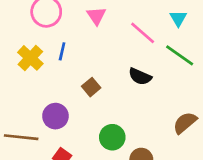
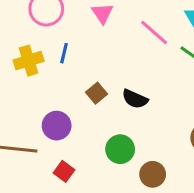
yellow cross: (30, 58) -> (29, 61), turned 30
black semicircle: (140, 76) -> (135, 99), moved

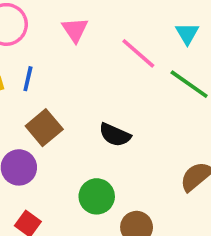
brown square: (96, 93) -> (44, 128), moved, size x1.4

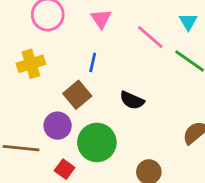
blue line: (28, 79) -> (93, 62), moved
green circle: (97, 196) -> (97, 142), moved, size x1.4

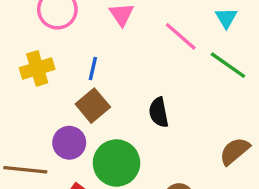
blue line: (93, 62) -> (93, 68), moved
black semicircle: (132, 100) -> (159, 112), turned 55

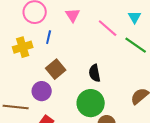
blue line: (93, 68) -> (49, 37), moved
green circle: (116, 163) -> (91, 103), moved

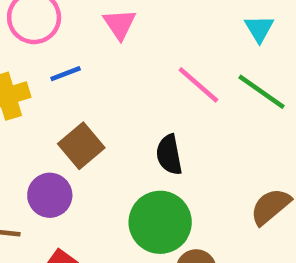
pink line: (108, 28) -> (198, 85), moved
blue line: (49, 37) -> (66, 74), turned 56

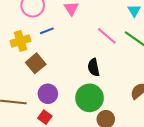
brown square: (81, 146) -> (36, 63), moved
purple circle: (50, 195) -> (48, 94), moved

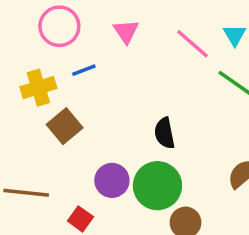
pink line: (107, 36) -> (193, 44), moved
purple circle: (48, 94) -> (112, 180), moved

